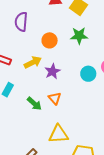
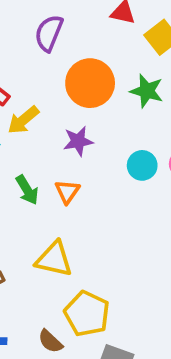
orange circle: (50, 40) -> (90, 83), size x1.6
yellow arrow: (33, 62) -> (23, 120), moved, turned 150

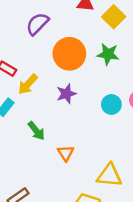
purple semicircle: (49, 33) -> (37, 24), turned 30
orange triangle: (67, 192) -> (66, 153), moved
yellow triangle: (54, 259) -> (109, 175), moved

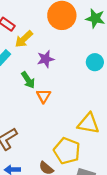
purple star: (66, 94) -> (46, 59), moved
orange triangle: (66, 153) -> (44, 96), moved

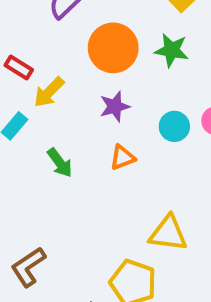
purple star: (46, 59) -> (115, 106), moved
orange triangle: (44, 96) -> (122, 157), moved, turned 40

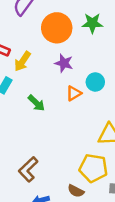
purple star: (115, 106) -> (64, 63), turned -30
cyan circle: (174, 126) -> (95, 82), moved

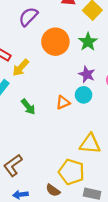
green star: (92, 23) -> (88, 42), turned 30
purple star: (64, 63) -> (87, 74), moved

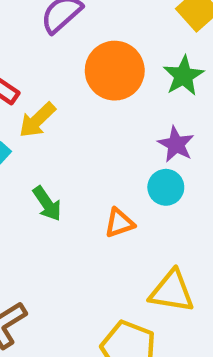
orange triangle: (63, 102) -> (119, 223), moved

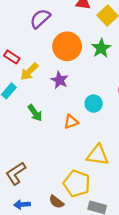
purple star: (176, 144) -> (60, 80), moved

